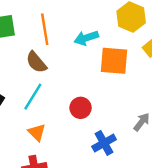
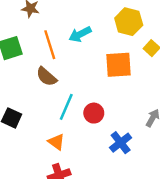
cyan arrow: (86, 38) -> (80, 34), moved
cyan line: (33, 97) -> (66, 107), moved

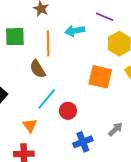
cyan arrow: (80, 34) -> (75, 31), moved

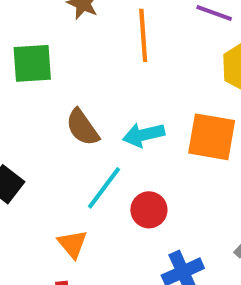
cyan arrow: (75, 31) -> (144, 135), moved
orange line: (48, 43) -> (143, 35), moved

